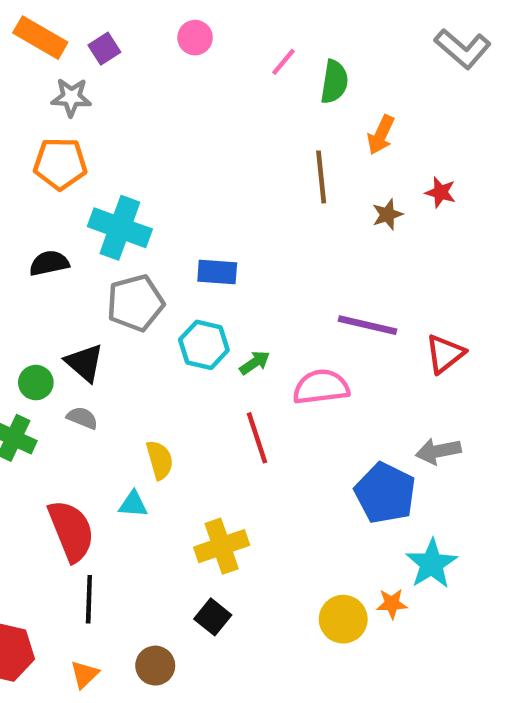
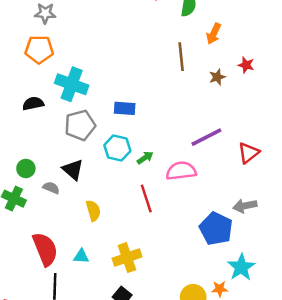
purple line: (368, 325) -> (206, 137), turned -40
black triangle: (84, 363) -> (73, 170), moved
cyan triangle: (133, 504) -> (81, 256), moved

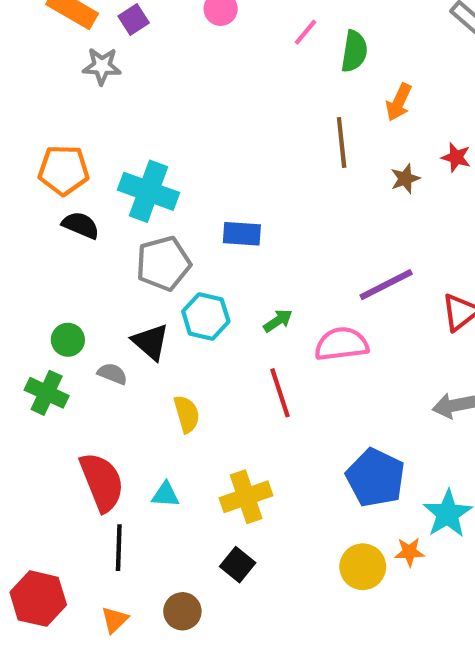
orange pentagon: (39, 49) -> (64, 170), moved
black semicircle: (33, 103) -> (81, 225), turned 35
cyan hexagon: (117, 148) -> (206, 316), moved
blue pentagon: (216, 229) -> (375, 478), moved

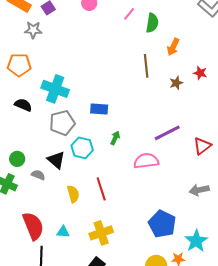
orange pentagon: (64, 170) -> (19, 65), moved
green arrow: (278, 321) -> (115, 138), moved, turned -32
red line: (280, 393) -> (101, 189), moved

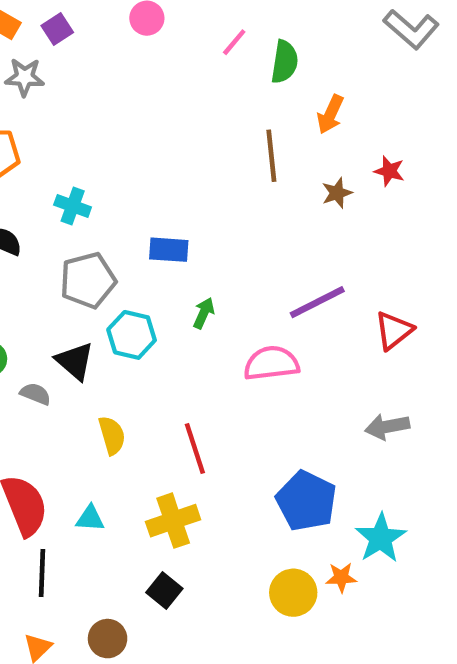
cyan cross: (55, 89) -> (73, 206), size x0.6
red line: (101, 189) -> (195, 448), moved

